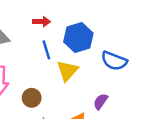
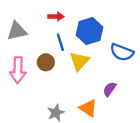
brown circle: (32, 98) -> (46, 62), moved

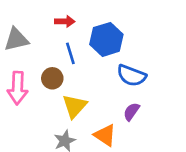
blue semicircle: (122, 52) -> (131, 76), moved
yellow triangle: (79, 61) -> (75, 106), moved

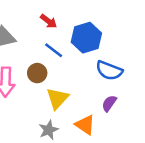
red arrow: (65, 21) -> (49, 21), turned 36
blue line: (70, 53) -> (54, 50), turned -36

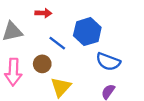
red arrow: (49, 21) -> (43, 13), moved, turned -35

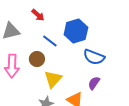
red arrow: (43, 13) -> (38, 15), turned 40

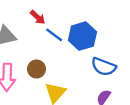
blue line: (50, 41) -> (54, 35), moved

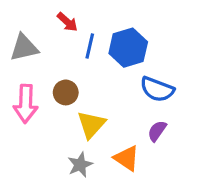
blue line: (54, 35) -> (90, 46), turned 66

